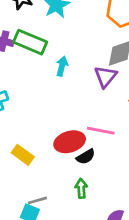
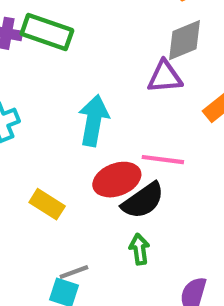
cyan arrow: (62, 66) -> (94, 120), moved, size x1.6
purple triangle: (105, 77) -> (165, 77), turned 50
black semicircle: (86, 157) -> (143, 201), size x1.5

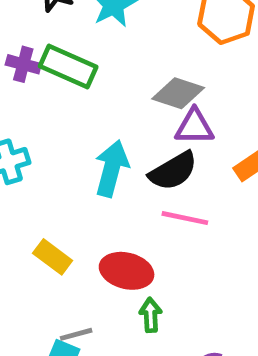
gray diamond: (184, 40) -> (178, 93), moved, turned 36
red ellipse: (117, 180) -> (127, 271), moved, turned 30
black semicircle: (143, 201) -> (173, 171), moved

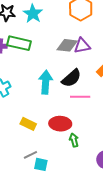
purple triangle: (194, 127) -> (82, 46), moved
gray line: (76, 334) -> (30, 155), moved

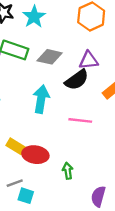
gray diamond: (67, 45) -> (50, 57), moved
black semicircle: (71, 78) -> (77, 80), moved
red ellipse: (60, 124) -> (35, 155), moved

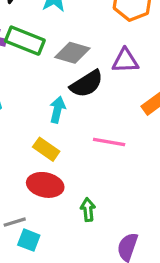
black semicircle: (77, 80) -> (87, 84), moved
cyan arrow: (41, 99) -> (57, 110), size x0.7
yellow rectangle: (16, 146) -> (46, 149), moved

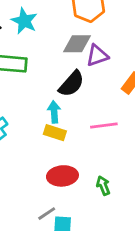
gray diamond: (72, 53) -> (77, 44), moved
yellow rectangle: (46, 149) -> (55, 133), moved

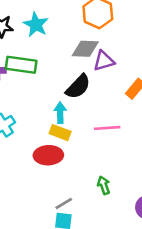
red ellipse: (62, 176) -> (48, 155), moved
gray line: (47, 214) -> (64, 204), moved

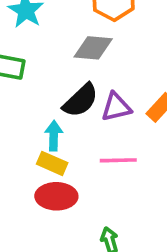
purple triangle: (104, 61) -> (116, 107), moved
red ellipse: (48, 155) -> (56, 196), moved

